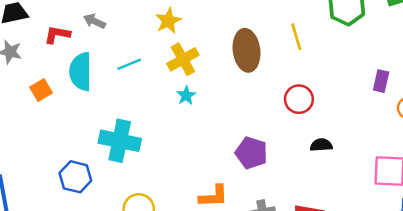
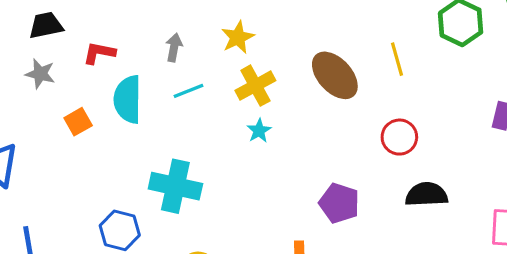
gray arrow: (94, 21) -> (174, 47), moved, turned 75
brown ellipse: (247, 50) -> (335, 75), turned -36
black semicircle: (321, 145) -> (426, 194), size x1.5

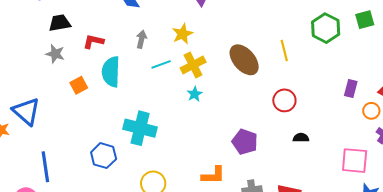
cyan line: (188, 91) -> (161, 64), moved
black semicircle: (426, 194) -> (301, 138), size x0.6

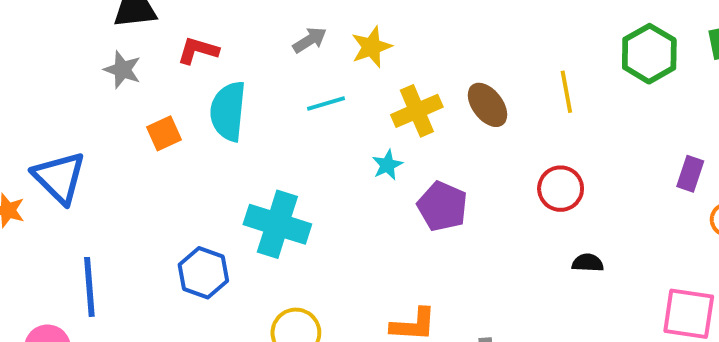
gray arrow: (141, 39) -> (310, 40), moved, turned 42
brown ellipse: (244, 60) -> (487, 105), size x0.7
yellow cross: (193, 65) -> (417, 111), moved
purple pentagon: (245, 142) -> (442, 206), moved

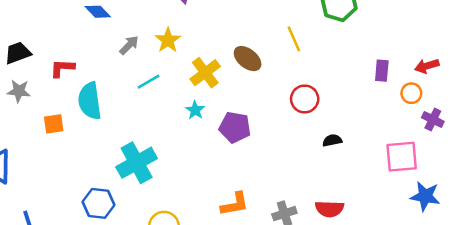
orange square: (164, 133) -> (54, 124), turned 30
cyan cross: (277, 224) -> (137, 163), turned -33

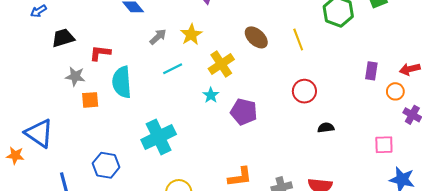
brown ellipse: (248, 59) -> (256, 37), moved
gray star: (19, 91) -> (75, 76), moved
pink square: (402, 157) -> (384, 145), size x0.7
blue hexagon: (98, 203) -> (106, 165), moved

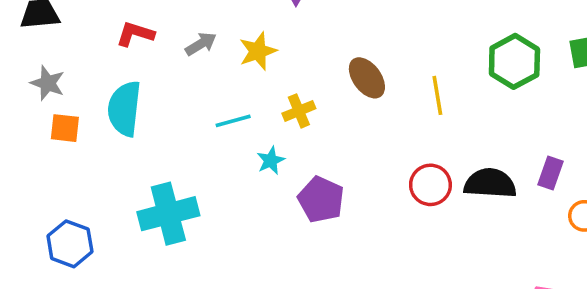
red L-shape: (100, 53) -> (135, 34), moved
yellow cross: (221, 64) -> (299, 111), size x0.7
cyan line: (173, 69) -> (233, 121), moved
black semicircle: (326, 128) -> (490, 183), moved, size x1.8

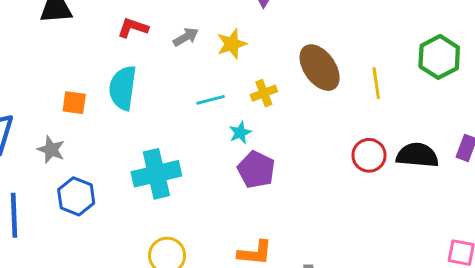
brown ellipse: (367, 78) -> (320, 68), size x1.4
gray star: (48, 83) -> (51, 150), moved
purple pentagon: (321, 200) -> (256, 170), moved

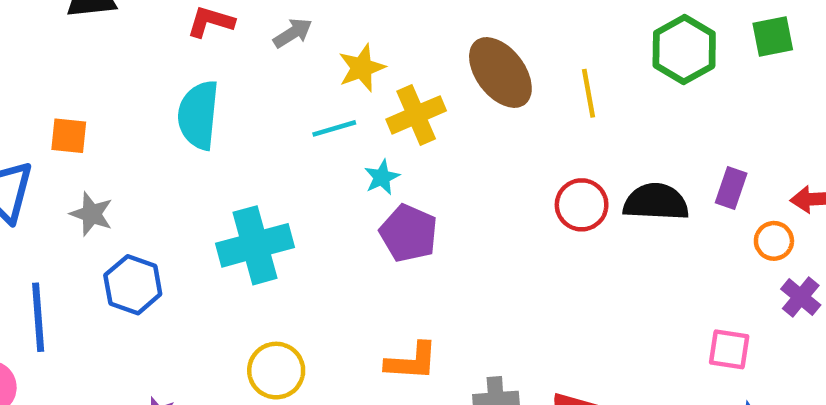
yellow star: (232, 44) -> (362, 68), moved
yellow cross: (264, 93) -> (416, 115), size x1.4
orange square: (74, 103) -> (69, 136), moved

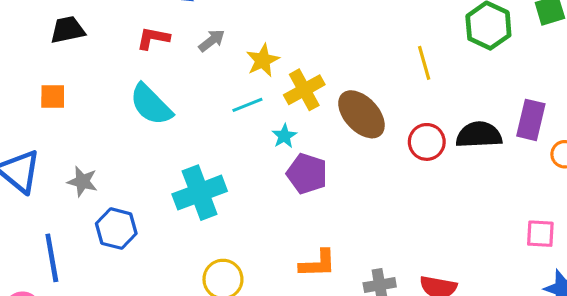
brown ellipse: (500, 72) -> (361, 114), moved
cyan semicircle: (198, 115) -> (151, 105), turned -45
orange square: (69, 136) -> (53, 97), moved
purple rectangle: (731, 188) -> (531, 120), size x1.4

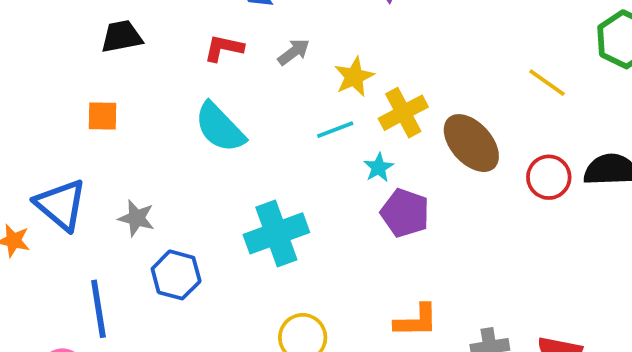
yellow line: (424, 63) -> (547, 83), turned -40

